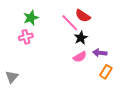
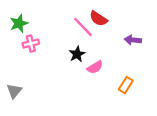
green star: (31, 18) -> (19, 23), moved
black star: (81, 38) -> (77, 54), moved
purple arrow: (100, 53) -> (133, 40), moved

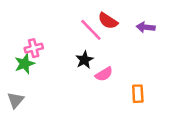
green star: (19, 23) -> (25, 64), moved
purple arrow: (133, 40) -> (146, 27), moved
orange rectangle: (126, 85) -> (138, 94), turned -35

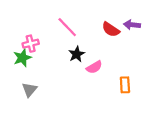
red semicircle: (108, 21) -> (111, 29), moved
pink line: (91, 30) -> (67, 27), moved
gray triangle: (15, 100) -> (29, 90), moved

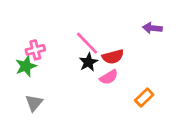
pink line: (67, 27) -> (87, 43), moved
red semicircle: (111, 29) -> (113, 57), moved, turned -48
orange rectangle: (125, 85) -> (144, 97), turned 49

